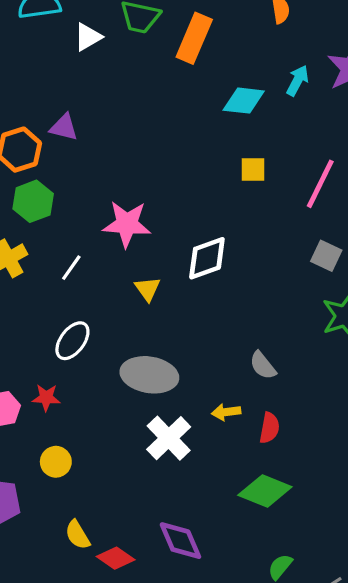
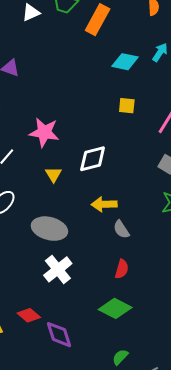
yellow arrow: (226, 412) -> (104, 204), moved, size x1.4
red diamond: (116, 558) -> (29, 315), moved

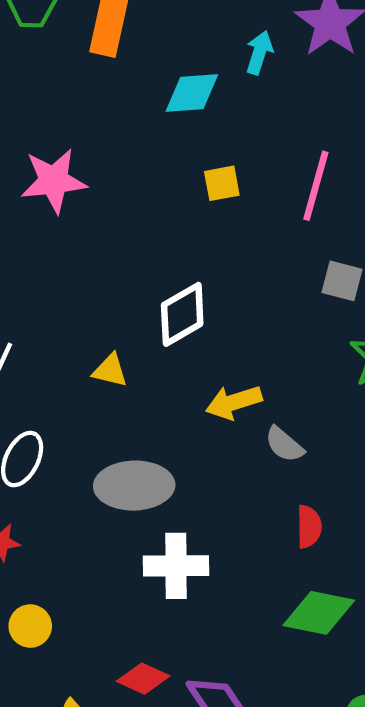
pink star: (44, 132) -> (54, 181), moved
yellow triangle: (53, 174) -> (110, 371), turned -30
white cross: (58, 269) -> (176, 566), turned -36

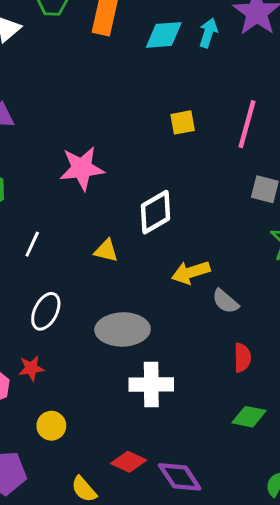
cyan diamond: (192, 93) -> (164, 35), moved
pink star: (54, 181) -> (82, 168), moved
green diamond: (319, 613) -> (249, 417), size x0.7

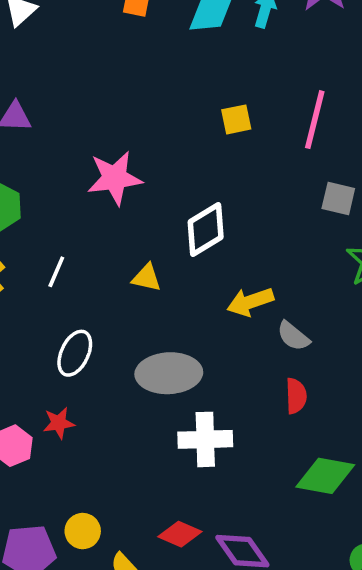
red semicircle: (242, 358) -> (296, 396), moved
green diamond: (249, 417) -> (325, 476), size x1.4
yellow circle: (51, 426) -> (83, 531), moved

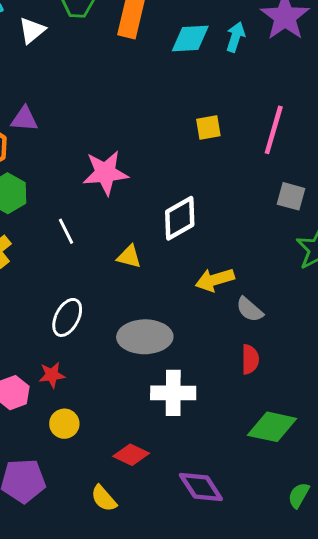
white line: (56, 272) -> (66, 231), moved, turned -52
yellow circle: (83, 531) -> (64, 424), moved
red diamond: (180, 534) -> (131, 455), moved

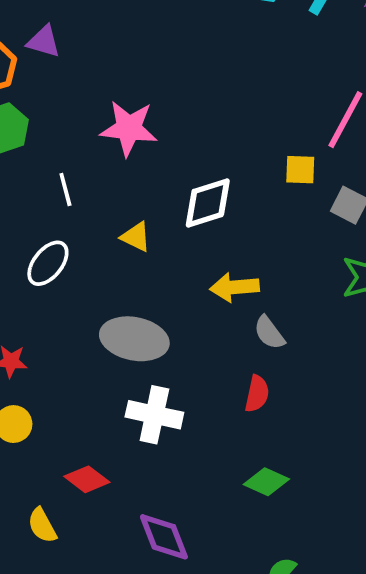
yellow square: (208, 127) -> (300, 170), moved
white ellipse: (67, 317) -> (48, 263), moved
green diamond: (272, 427) -> (266, 482), size x0.7

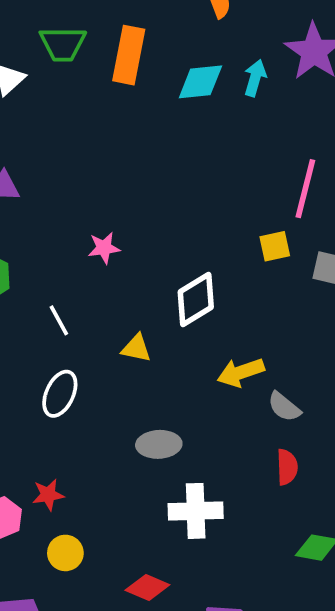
pink star: (129, 128) -> (104, 248), size x0.6
gray ellipse: (134, 339) -> (159, 444), size x0.7

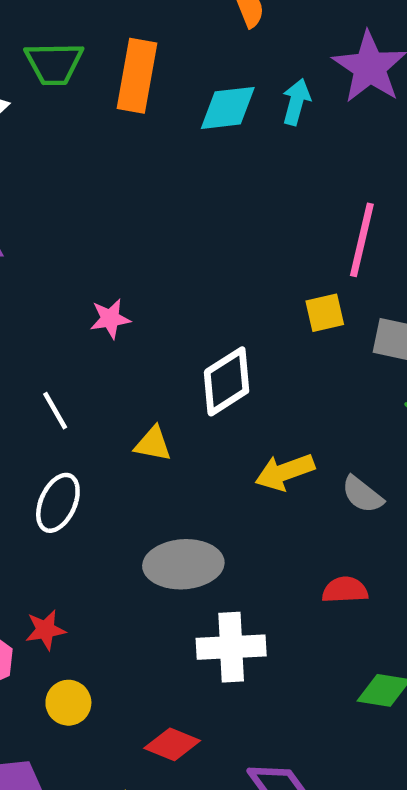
gray semicircle: (284, 407) -> (362, 495), moved
gray ellipse: (159, 444) -> (183, 564), size x1.4
red semicircle: (287, 467) -> (345, 590), turned -90

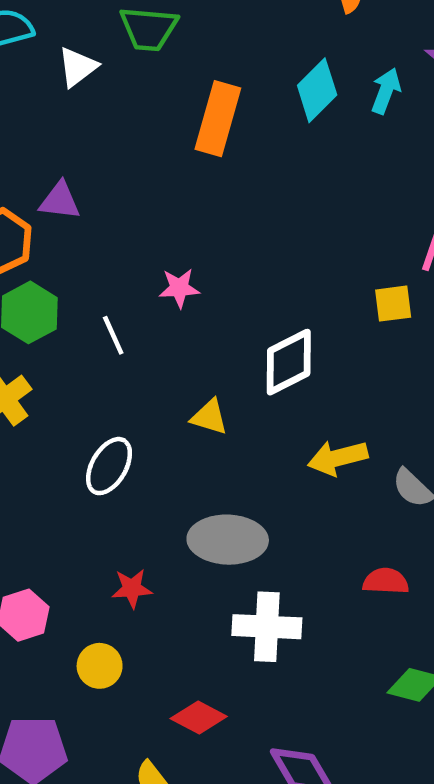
orange rectangle: (137, 76) -> (218, 119), moved
cyan diamond: (228, 108) -> (317, 90), turned -44
white line: (55, 411) -> (113, 335), moved
red star: (45, 630) -> (132, 588), moved

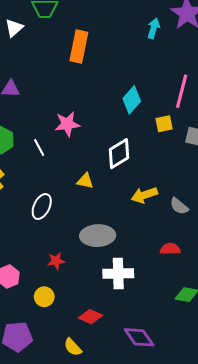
cyan diamond: (317, 90) -> (132, 100), moved
pink star: (179, 288) -> (67, 124), size x1.4

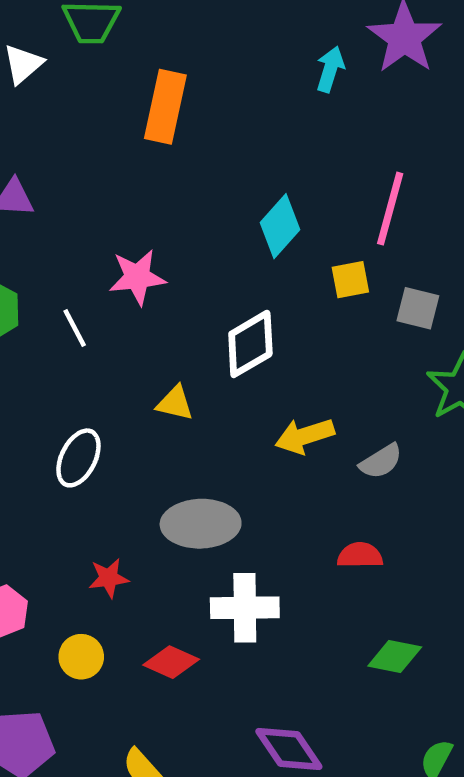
gray semicircle: (179, 206) -> (381, 461), turned -72
red diamond: (91, 317) -> (171, 662), moved

